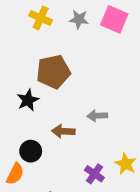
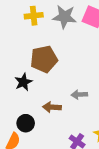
yellow cross: (41, 18) -> (34, 16), turned -30
gray star: (79, 19) -> (65, 17), size x1.5

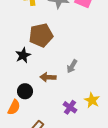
gray arrow: (79, 95) -> (72, 66), turned -56

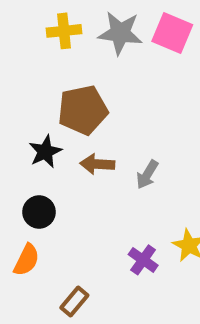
brown arrow: (48, 77) -> (97, 164), moved
black circle: (25, 91) -> (39, 212), moved

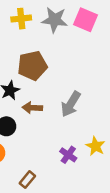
brown arrow: (97, 164) -> (32, 108), moved
gray arrow: (147, 175) -> (71, 104), size x1.5

